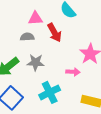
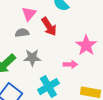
pink triangle: (35, 18) -> (29, 14), turned -42

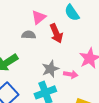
gray star: (32, 58) -> (50, 69), moved, turned -30

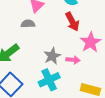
red arrow: (56, 33) -> (72, 22), moved

